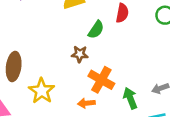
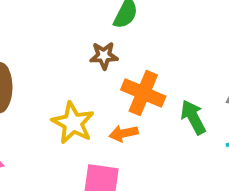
yellow star: (42, 91) -> (73, 123), moved

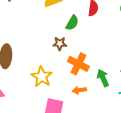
orange arrow: (124, 133) -> (79, 90), moved

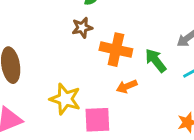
yellow star: (42, 77) -> (65, 99), moved

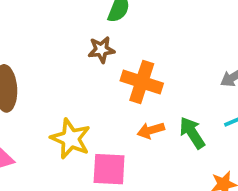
green arrow: (156, 60) -> (192, 133), moved

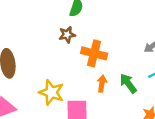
orange arrow: (151, 130) -> (102, 84), turned 119

